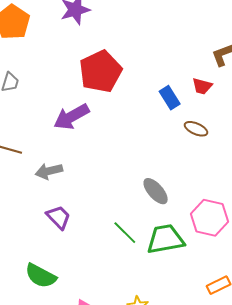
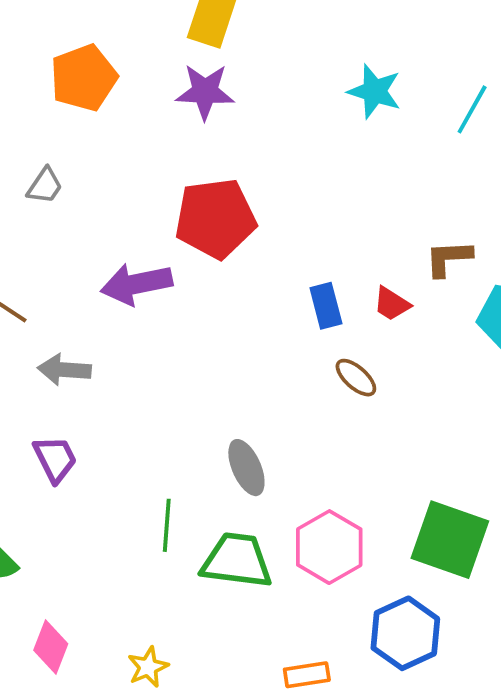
green line: (125, 233) -> (167, 525), turned 32

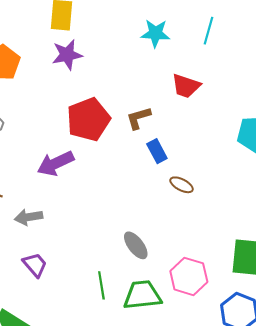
brown L-shape: (448, 258) -> (139, 118), moved
red trapezoid: (392, 304) -> (186, 86), moved, size x1.4

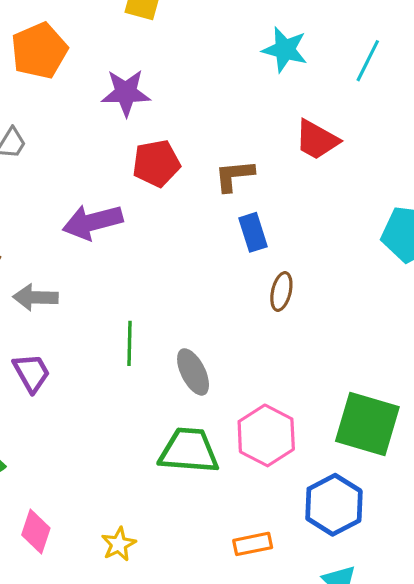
purple star: (67, 55) -> (126, 93), moved
red pentagon: (88, 119) -> (156, 163), size x0.7
brown ellipse: (182, 185) -> (281, 292), turned 65
green line: (101, 285) -> (130, 343), moved

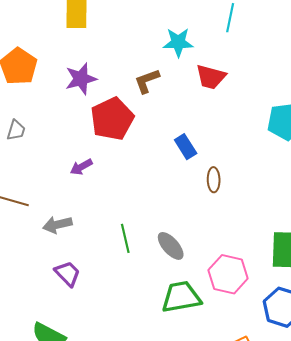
cyan star: (285, 50) -> (178, 42), moved
red pentagon: (156, 163) -> (112, 119), size x1.4
brown L-shape: (234, 176) -> (147, 81), moved
purple arrow: (93, 222) -> (81, 167), size x0.6

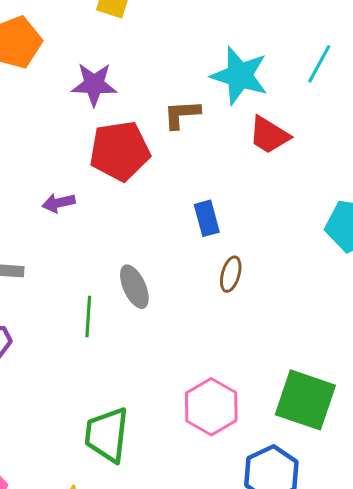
cyan star: (178, 42) -> (240, 76), size x1.4
gray ellipse: (171, 246) -> (134, 287), moved
green trapezoid: (181, 297) -> (107, 435), moved, turned -90

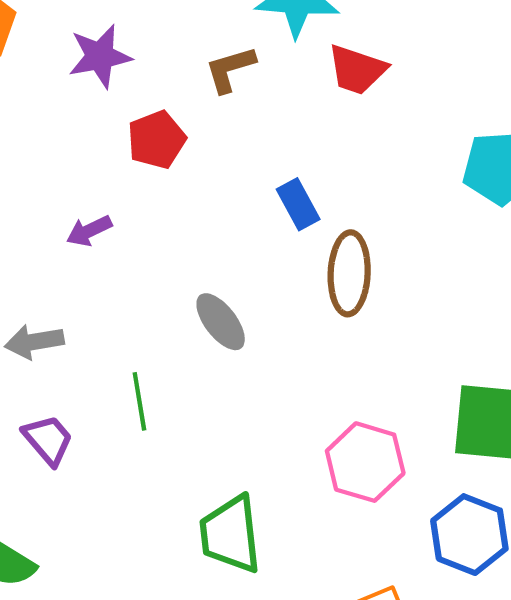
red pentagon: (120, 151) -> (157, 140), size x0.7
brown ellipse: (231, 274) -> (349, 273), size x1.6
green line: (88, 317) -> (139, 401), moved

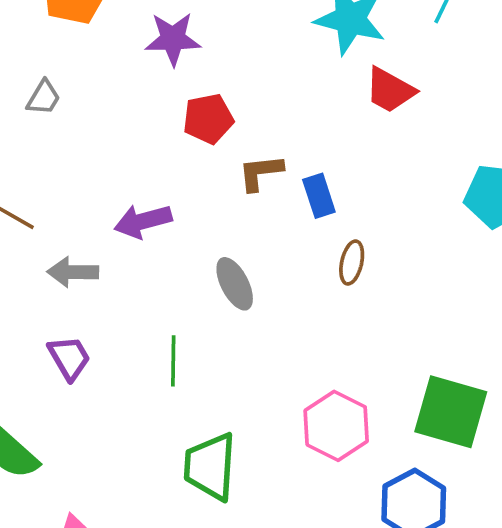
brown L-shape: (230, 69) -> (260, 173), moved
purple arrow: (89, 231) -> (143, 221), moved, size x1.4
brown ellipse: (349, 273) -> (352, 263), size x0.6
green line: (139, 401) -> (173, 361), moved

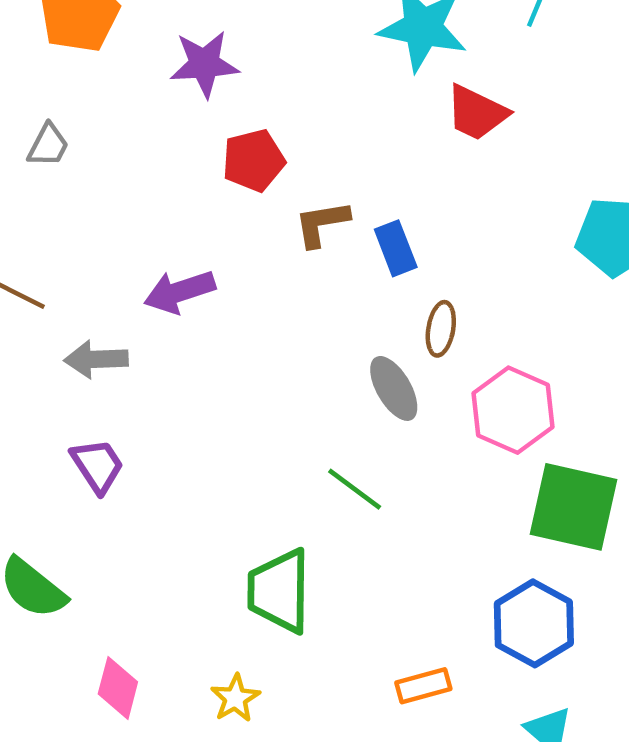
gray ellipse: (235, 284) -> (394, 388), moved
green line: (173, 361) -> (355, 489), moved, turned -51
pink hexagon: (336, 426) -> (513, 410), moved

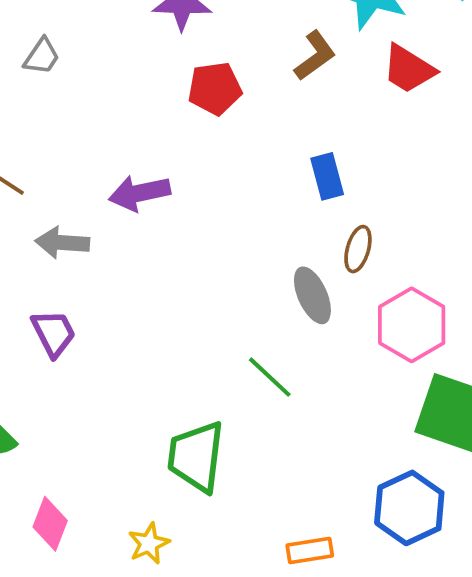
brown L-shape: (322, 223) -> (315, 56), moved, turned 147

